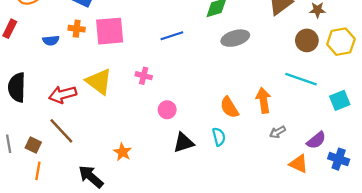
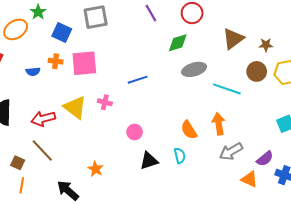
blue line: (172, 36) -> (138, 80), moved
pink cross: (144, 76) -> (105, 102), moved
cyan line: (301, 79) -> (227, 89), moved
gray arrow: (278, 132) -> (231, 151), size x1.6

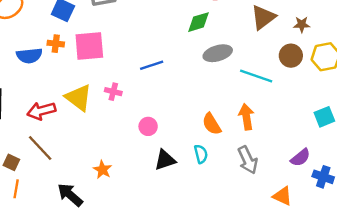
blue semicircle: (33, 71) -> (29, 56), size x1.5
gray arrow: (231, 151) -> (248, 160), moved, turned -85
orange triangle: (249, 179) -> (282, 196), moved

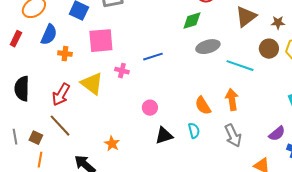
orange cross: (56, 44) -> (65, 54), moved
blue semicircle: (29, 56) -> (49, 35), moved, turned -60
pink cross: (113, 92) -> (122, 71), moved
red arrow: (41, 111) -> (61, 95), turned -45

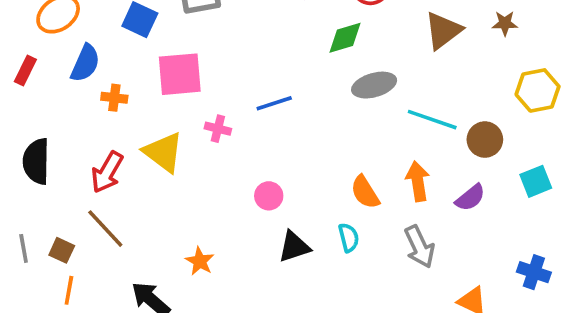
brown star: (278, 23) -> (505, 23), moved
brown circle: (269, 49) -> (485, 140), moved
purple semicircle: (277, 134) -> (470, 198), moved

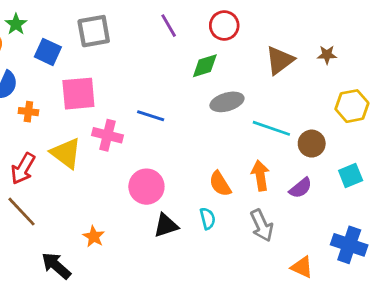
blue line: (274, 103) -> (151, 116), turned 36
pink cross: (218, 129) -> (108, 135), size x1.5
pink circle: (269, 196) -> (146, 187), size x1.6
blue cross: (534, 272) -> (349, 245), size x1.4

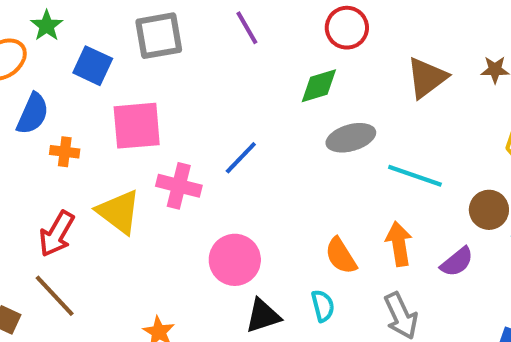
purple line: (169, 26) -> (247, 28), moved
blue line: (151, 116) -> (241, 158), turned -64
brown circle: (312, 144) -> (489, 210), moved

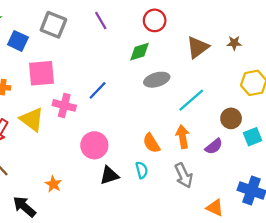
gray square: (159, 36) -> (53, 25), turned 32
cyan line: (415, 176) -> (191, 100), turned -60

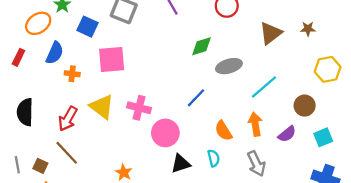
green diamond: (140, 52) -> (202, 46), moved
blue line: (98, 90) -> (196, 98), moved
pink cross: (64, 105) -> (139, 108), moved
cyan square: (253, 137) -> (323, 137), moved

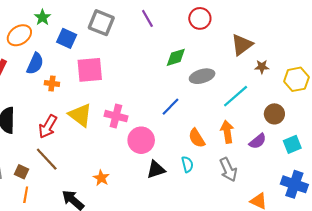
brown star: (308, 29) -> (262, 67), moved

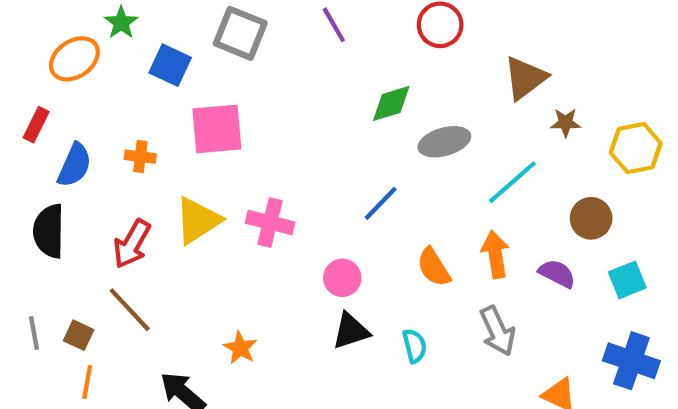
blue semicircle: (35, 64) -> (74, 165), moved
yellow triangle: (80, 115) -> (198, 220), turned 50
pink circle: (141, 140) -> (342, 278), moved, size x0.7
purple semicircle: (258, 141) -> (557, 274), turned -114
cyan semicircle: (187, 164) -> (415, 346), moved

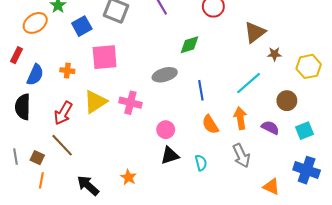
blue square: (170, 65) -> (82, 26), turned 36
gray ellipse: (444, 142) -> (165, 75), moved
blue line: (381, 203) -> (201, 90), moved, turned -54
orange star: (240, 348) -> (128, 177), moved

